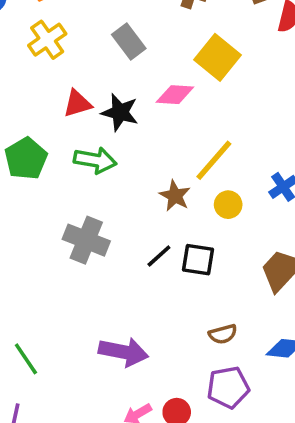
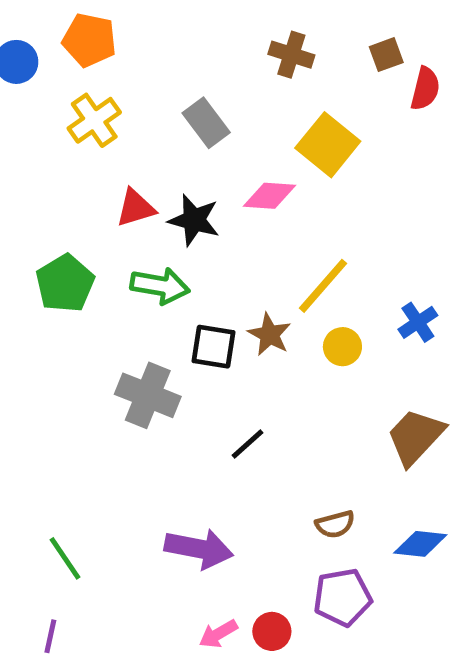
black line: (159, 256) -> (248, 444), moved
black square: (198, 260) -> (213, 347), moved

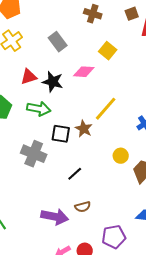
yellow square: (328, 145) -> (108, 51), size x0.7
yellow circle: (342, 347) -> (121, 156), moved
brown semicircle: (335, 524) -> (83, 207), moved

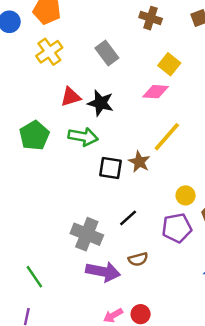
pink diamond: (84, 72) -> (156, 92), moved
gray cross: (34, 154) -> (87, 234), moved
purple pentagon: (114, 237) -> (177, 228), moved

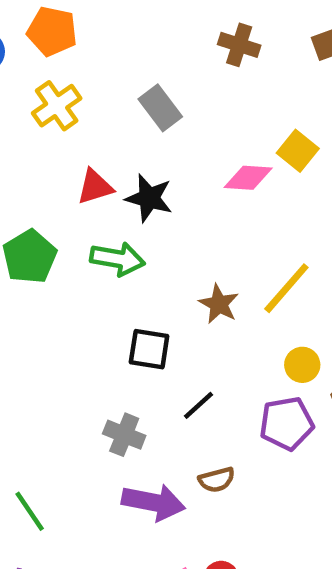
yellow square: (169, 64) -> (298, 151), moved
yellow line: (167, 137) -> (286, 288), moved
black square: (111, 168) -> (149, 349), moved
gray cross: (87, 234) -> (124, 435), size x0.7

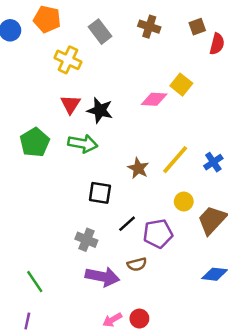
yellow cross: (57, 106) -> (68, 60), moved, turned -30
gray rectangle: (160, 108) -> (100, 32), moved
red triangle: (95, 187) -> (70, 104), turned -40
purple pentagon: (286, 423) -> (158, 234), moved

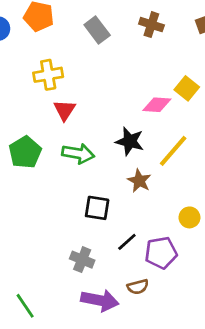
yellow cross: (68, 60) -> (48, 75), moved, turned -35
black star: (100, 110) -> (130, 141), moved
yellow line: (175, 160) -> (173, 151), moved

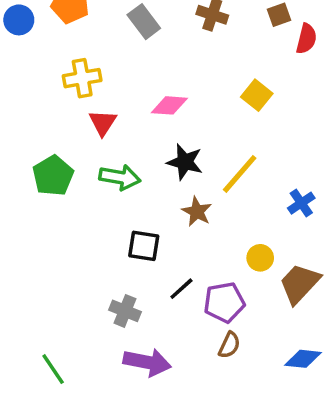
pink diamond: (157, 105) -> (169, 105), moved
brown semicircle: (138, 287) -> (229, 345), moved, turned -50

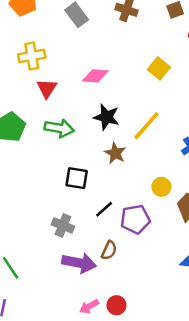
brown semicircle: (229, 345) -> (109, 250), moved

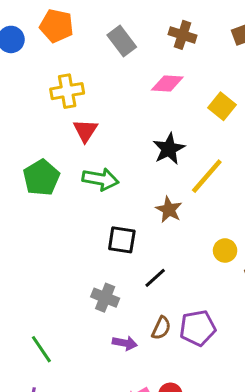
pink diamond: (95, 76) -> (167, 84), moved
black star: (107, 117) -> (169, 149), moved, turned 30
purple pentagon: (135, 219) -> (198, 328), moved
purple arrow: (79, 263) -> (125, 343), size x0.6

